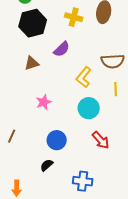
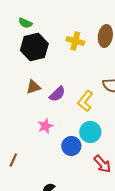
purple semicircle: (62, 49) -> (57, 94), moved
blue circle: (57, 140) -> (71, 146), moved

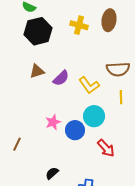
yellow L-shape: (85, 101) -> (89, 85), turned -75
pink star: (45, 126) -> (53, 122), moved

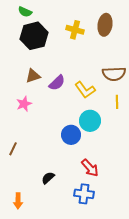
pink star: (53, 122) -> (24, 104), moved
red arrow: (106, 148) -> (90, 168), moved

